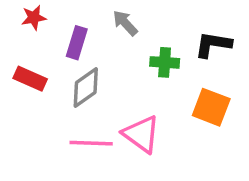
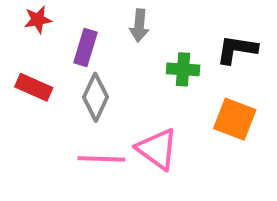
gray arrow: (125, 23) -> (139, 26), turned -132
gray diamond: (86, 88) -> (95, 97), turned -30

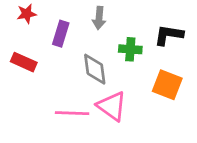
gray diamond: (95, 97) -> (95, 69), moved, turned -32

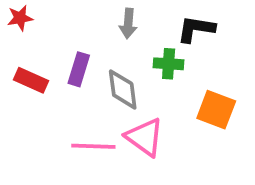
red star: (27, 14) -> (20, 18), moved
purple rectangle: (61, 34) -> (79, 69), moved
black L-shape: (169, 35) -> (196, 29), moved

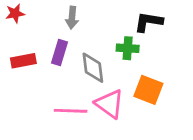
gray arrow: (128, 23) -> (72, 18), moved
red rectangle: (31, 80) -> (23, 61), turned -35
orange square: (216, 110) -> (148, 90), moved

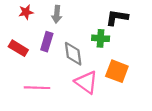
red star: (15, 13) -> (26, 12), moved
red rectangle: (23, 61) -> (18, 48), turned 42
pink line: (71, 111) -> (37, 88), moved

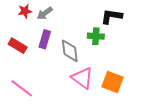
gray arrow: (57, 14) -> (45, 13), moved, turned 49
orange square: (117, 71) -> (113, 82), moved
pink line: (37, 88) -> (22, 88), moved, turned 35

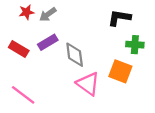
green cross: (96, 36) -> (135, 45), moved
purple rectangle: (45, 39) -> (48, 42), turned 42
orange square: (113, 82) -> (120, 71), moved

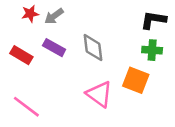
black L-shape: (119, 18) -> (153, 20), moved
purple rectangle: (48, 42) -> (54, 48), turned 60
gray diamond: (75, 55) -> (93, 48), moved

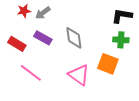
pink line: (26, 107) -> (31, 73), moved

